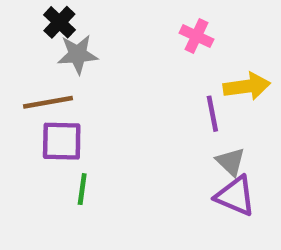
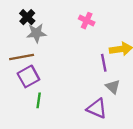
pink cross: (196, 36) -> (87, 21), moved
purple square: (62, 141) -> (28, 76), turned -30
purple triangle: (235, 196) -> (97, 108), moved

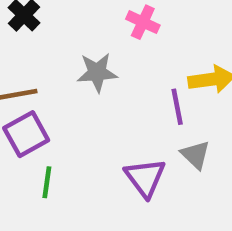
gray star: (36, 33) -> (97, 72), moved
purple triangle: (97, 108) -> (145, 178), moved, turned 30

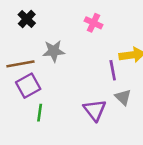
gray star: (97, 72) -> (54, 51), moved

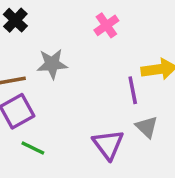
pink cross: (93, 23) -> (106, 25), turned 30
green line: (40, 113) -> (33, 148), turned -72

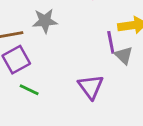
gray triangle: (147, 127) -> (124, 55), moved

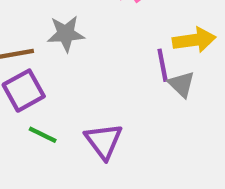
purple triangle: (91, 87) -> (104, 141), moved

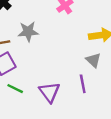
purple line: (163, 65) -> (83, 84), moved

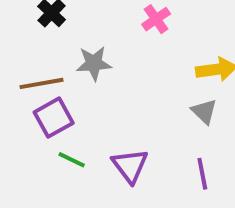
purple line: (83, 84) -> (202, 174), moved

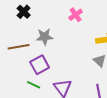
purple square: (54, 118) -> (40, 65), moved

